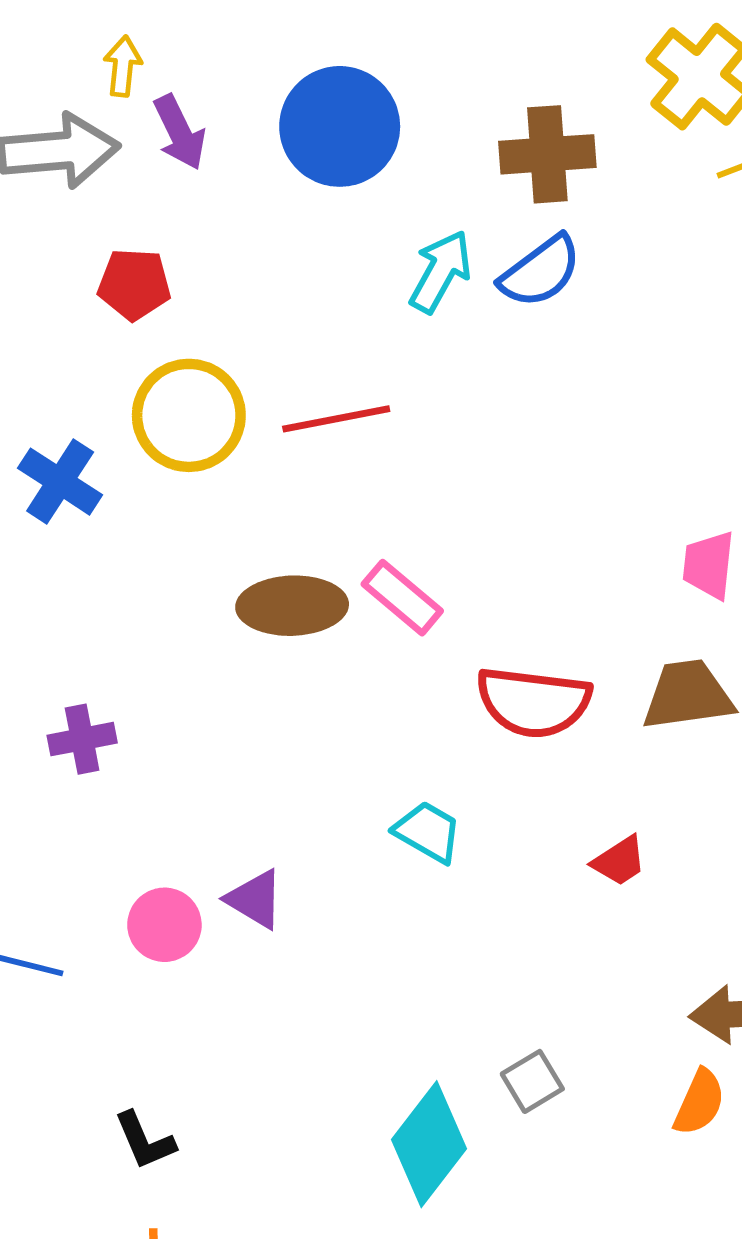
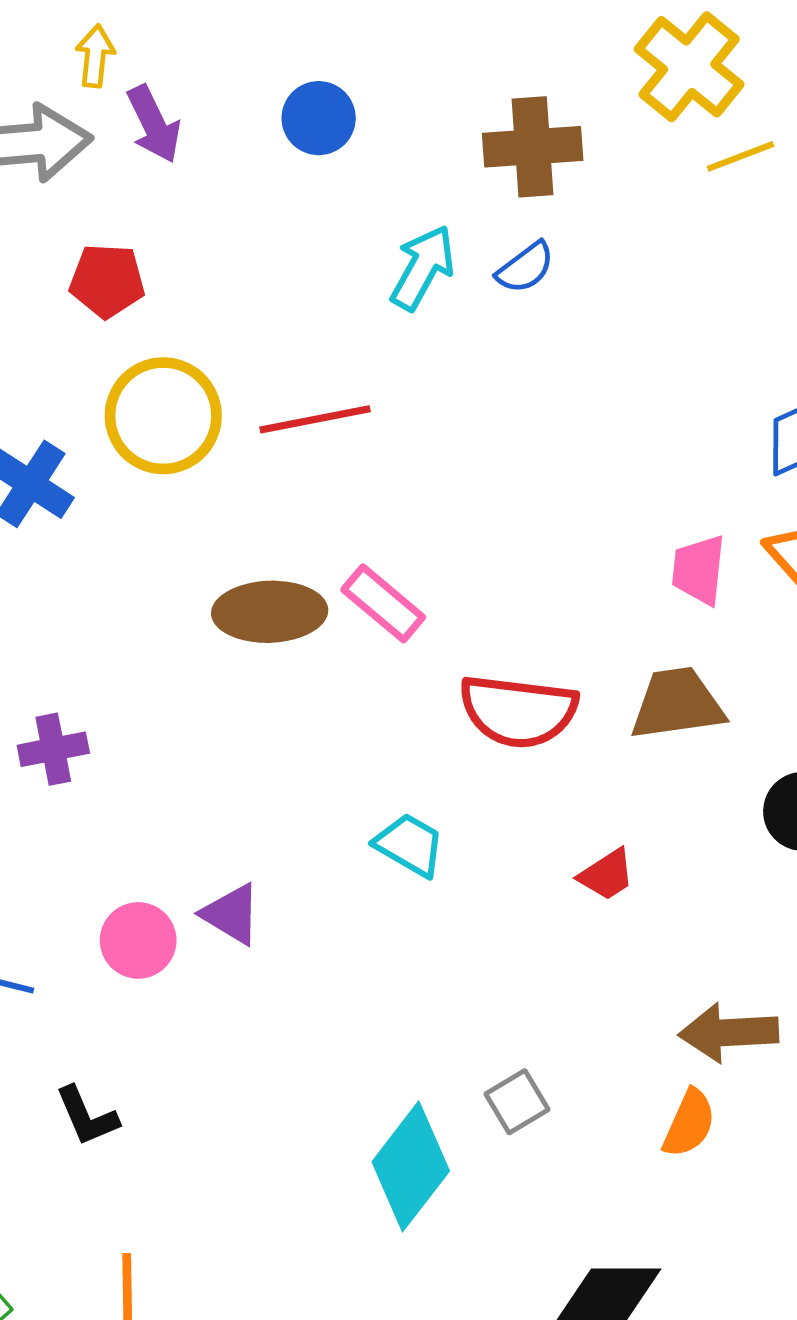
blue circle: (340, 126) -> (319, 118), size x0.6
blue semicircle: (540, 272) -> (525, 268), size x0.7
black L-shape: (145, 1141) -> (87, 1116), moved

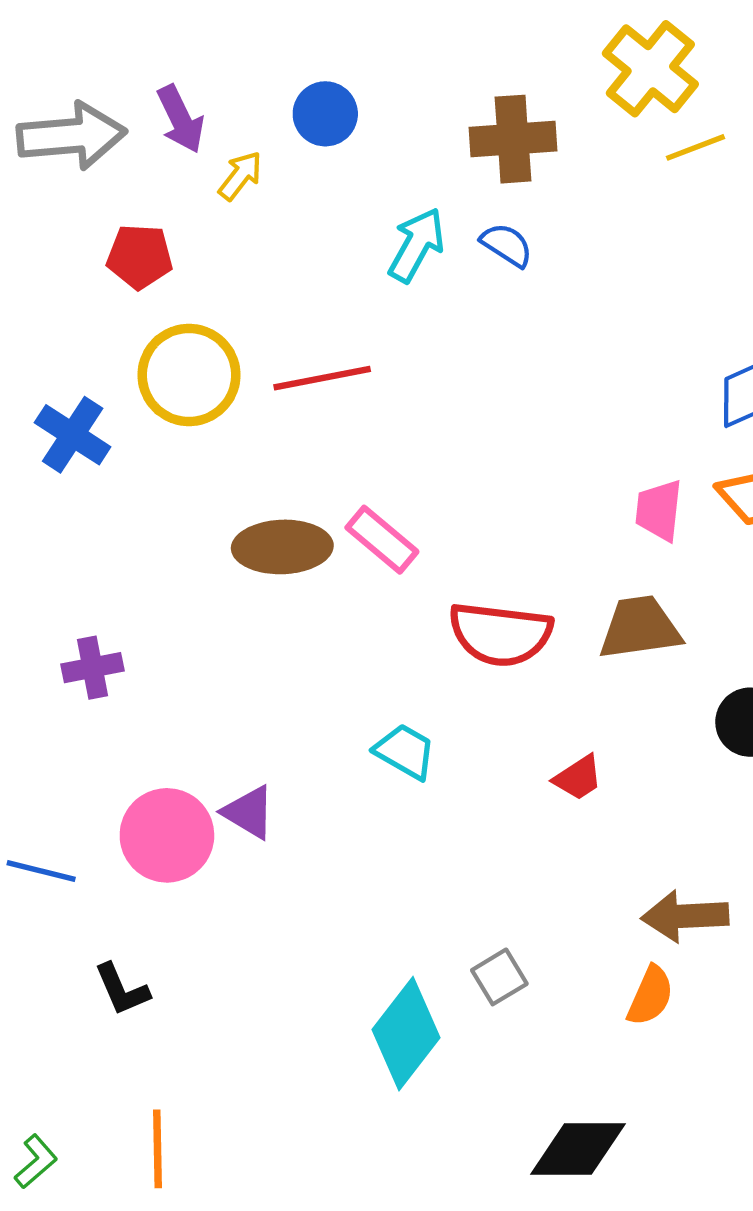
yellow arrow: (95, 56) -> (240, 176), moved, turned 32
blue semicircle: (525, 268) -> (507, 245), turned -110
pink circle: (138, 940) -> (167, 835), size x1.4

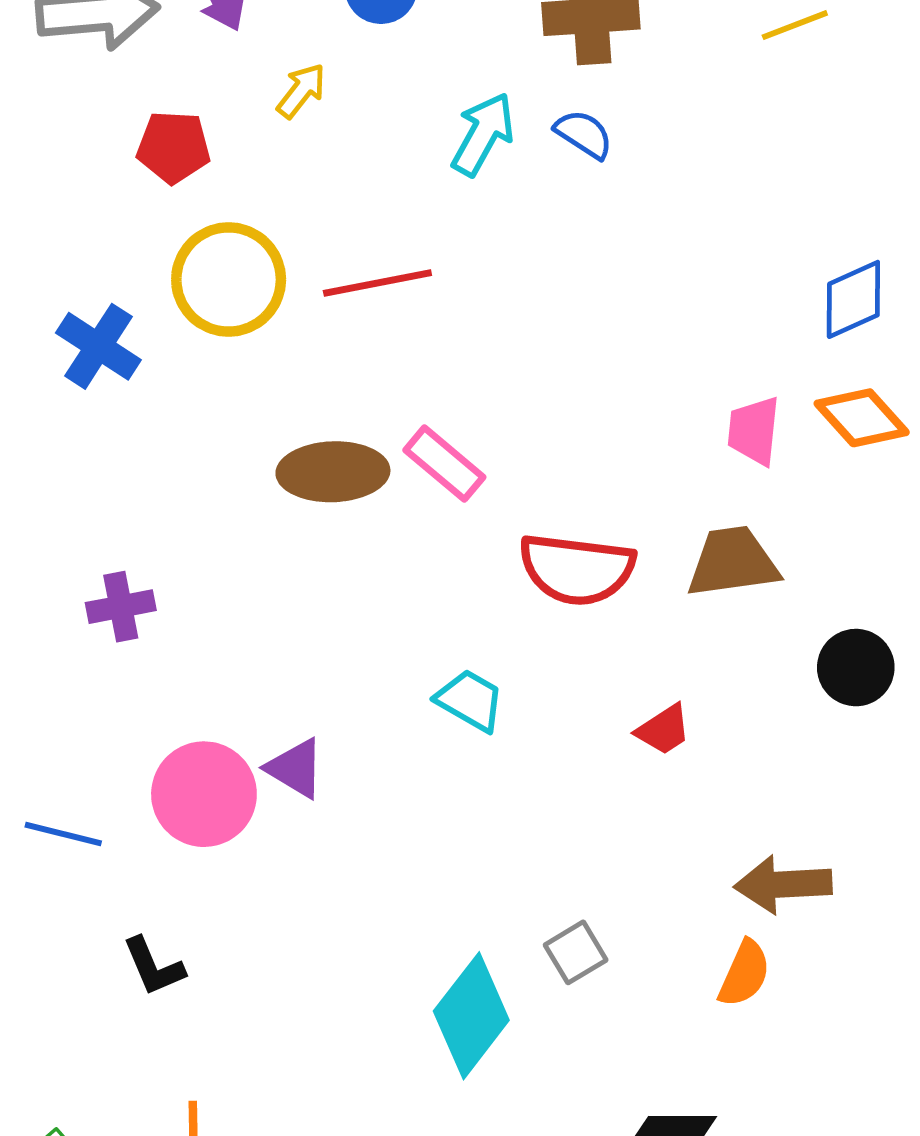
yellow arrow: (240, 176) -> (301, 91), moved

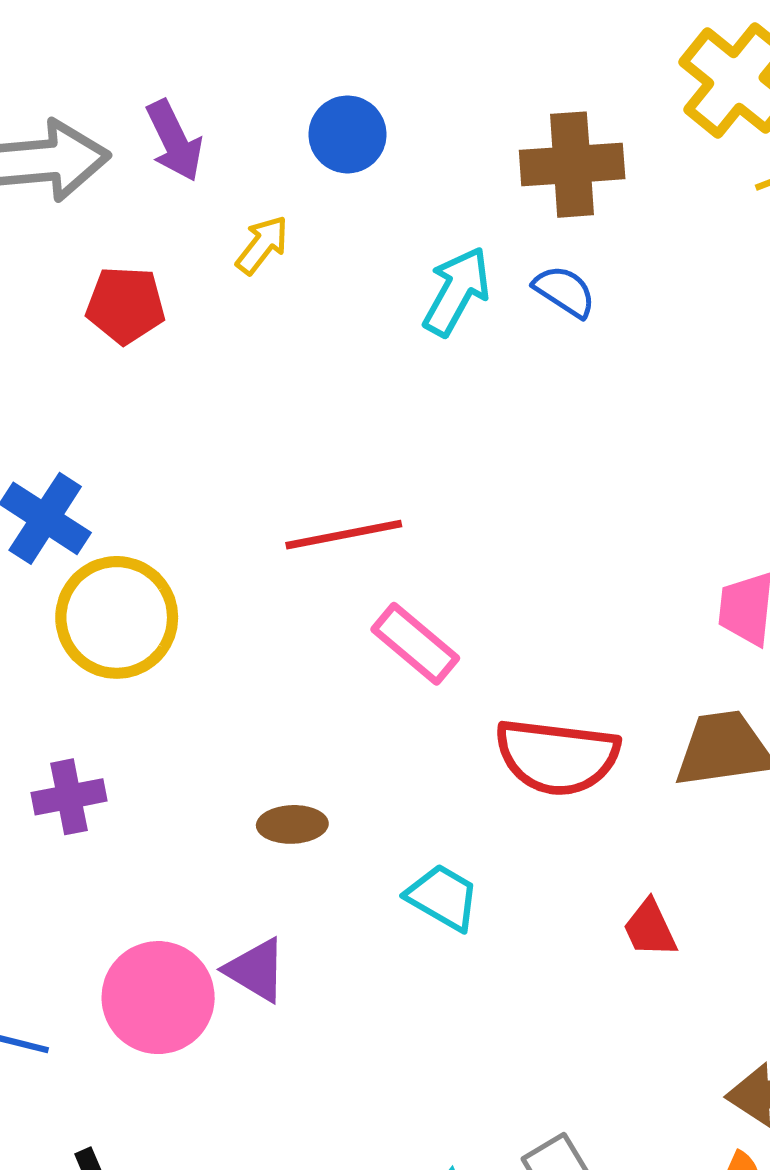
yellow circle: (229, 280) -> (117, 617), moved
red line: (377, 283) -> (344, 535), moved
brown ellipse: (333, 472) -> (292, 824), moved, size x0.6
red trapezoid: (664, 730) -> (650, 929), turned 98

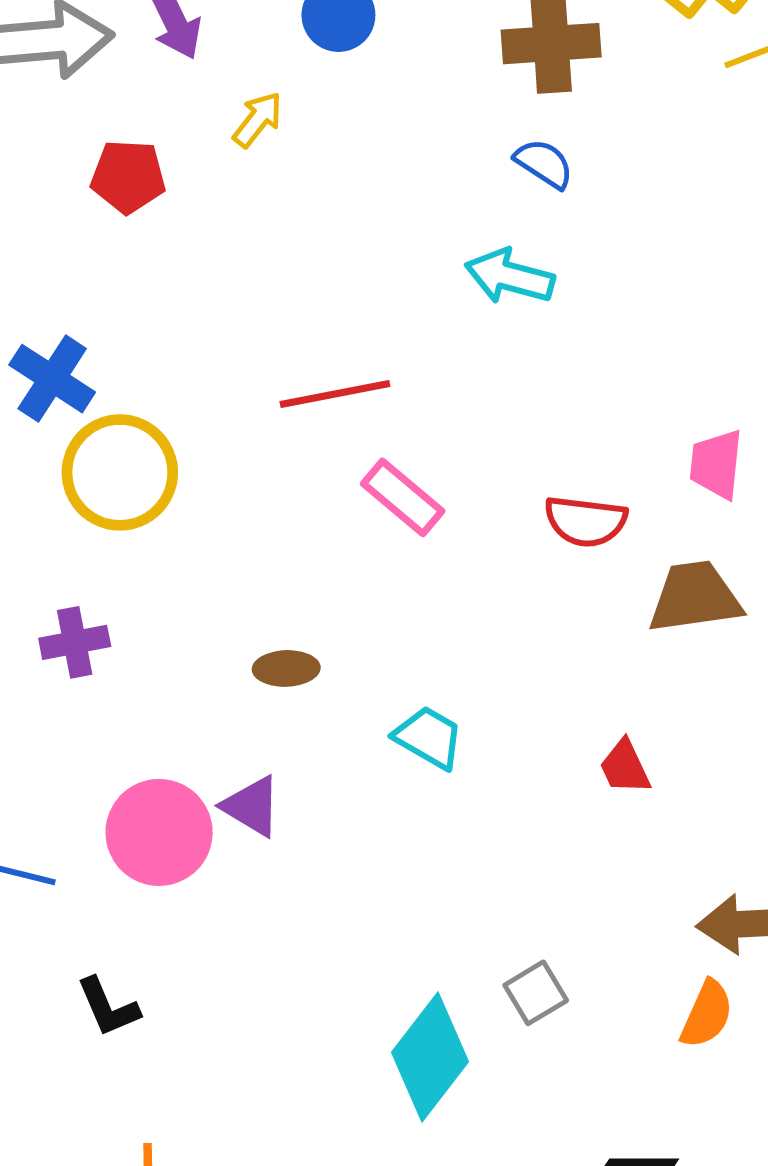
cyan arrow: (457, 291) -> (510, 276), moved, turned -104
red semicircle: (557, 757) -> (586, 521), moved, size x0.7

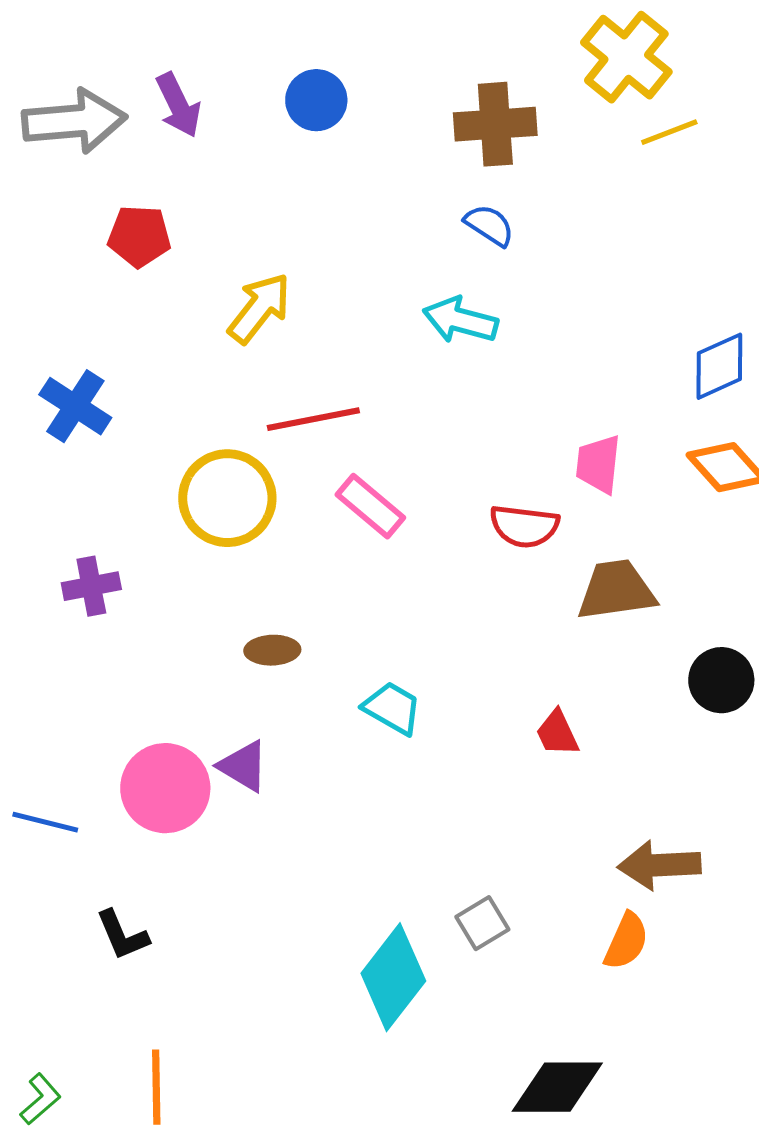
yellow arrow: (258, 120) -> (259, 308), moved, size x1.5
pink trapezoid: (716, 464) -> (598, 464), moved
yellow circle: (120, 472) -> (227, 498), moved
purple cross: (75, 642) -> (91, 586), moved

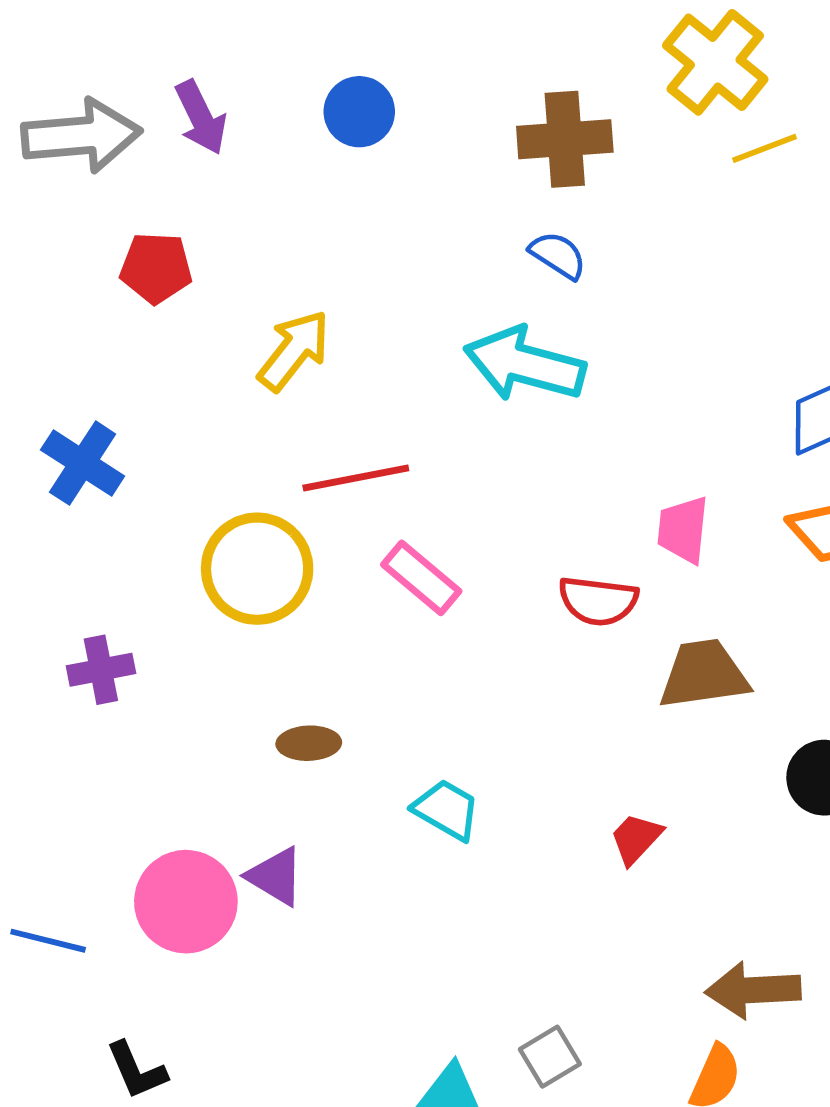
cyan arrow: (460, 320) -> (525, 364), size x1.4
red trapezoid: (557, 733) -> (636, 838), turned 68

